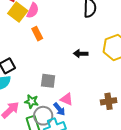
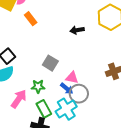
gray square: (48, 81) -> (50, 63), turned 35
gray circle: (43, 116) -> (79, 94), moved

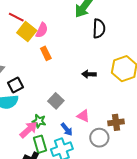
pink triangle: (72, 78) -> (83, 116), moved
gray circle: (79, 94) -> (99, 138), moved
pink arrow: (19, 99) -> (29, 130), moved

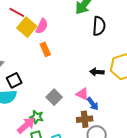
black arrow: (89, 74) -> (97, 72), moved
pink triangle: (83, 116) -> (82, 94), moved
brown cross: (116, 122) -> (85, 119), moved
blue arrow: (67, 129) -> (93, 104), moved

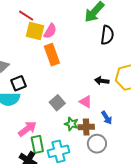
yellow square: (27, 27) -> (35, 31), turned -30
orange rectangle: (45, 49) -> (52, 55), size x1.5
blue arrow: (93, 104) -> (107, 118), moved
green star: (37, 117) -> (71, 124), moved

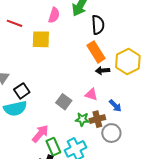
yellow square: (35, 31) -> (41, 39), moved
pink semicircle: (50, 31) -> (54, 15), moved
orange rectangle: (52, 55) -> (96, 52), moved

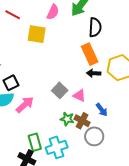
gray square: (64, 102) -> (60, 90), moved
brown cross: (97, 119) -> (82, 121), turned 35
pink arrow: (40, 134) -> (25, 105), moved

